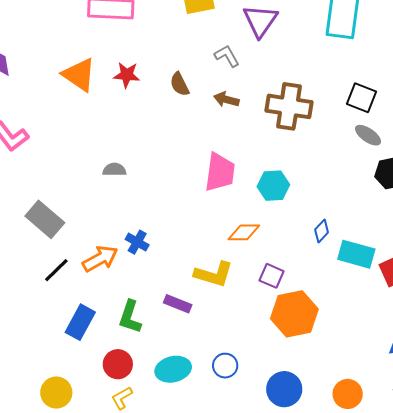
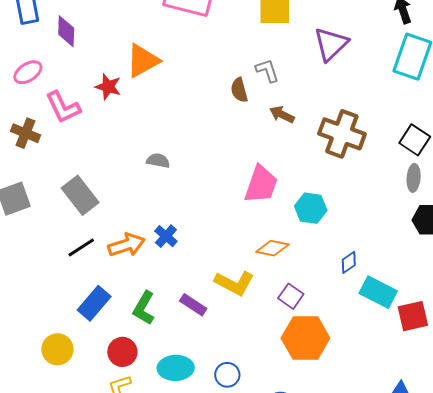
gray L-shape: (227, 56) -> (267, 71), moved
orange triangle: (79, 75) -> (143, 61), turned 45
red star: (127, 75) -> (108, 87), moved
gray ellipse: (368, 135) -> (414, 178), turned 48
yellow circle: (56, 392) -> (57, 349), moved

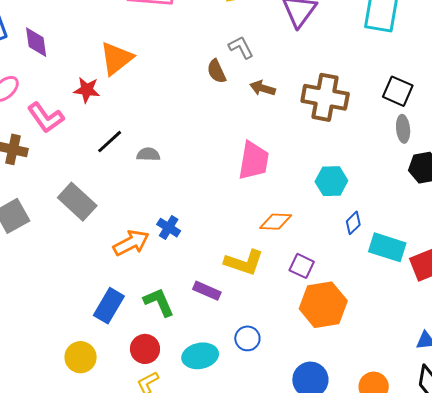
cyan hexagon: (311, 208) -> (331, 181), moved
black line: (81, 247) -> (110, 142), moved
green L-shape: (144, 308) -> (159, 302), turned 136
blue circle: (227, 375) -> (247, 338), moved

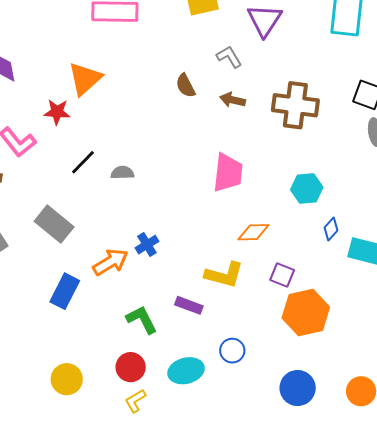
gray L-shape: (241, 47) -> (229, 57), moved
blue cross: (169, 228) -> (147, 245), turned 30
blue rectangle: (109, 306) -> (65, 291), moved

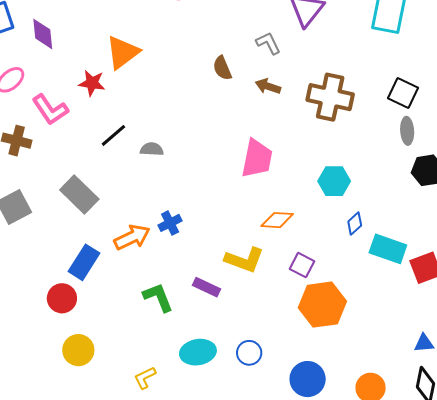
blue circle: (232, 351) -> (249, 353), moved
red circle: (131, 367) -> (62, 298), moved

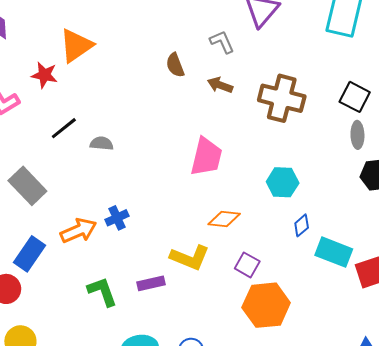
purple rectangle: (207, 287) -> (151, 283), turned -40

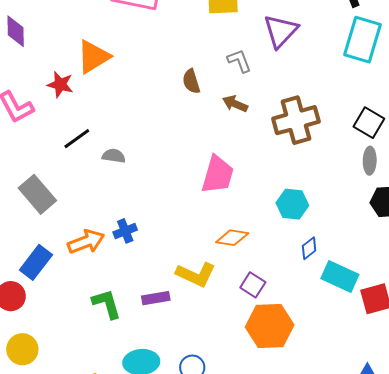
brown cross: (282, 98) -> (296, 120), turned -33

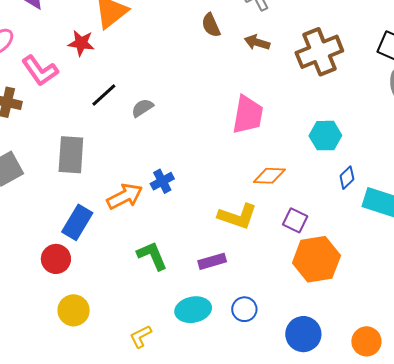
gray semicircle: (114, 156) -> (142, 108), turned -35
gray rectangle: (37, 194) -> (71, 155), turned 51
purple rectangle: (156, 298) -> (212, 261), moved

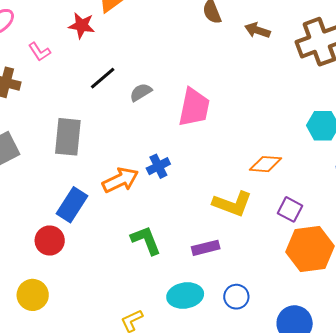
pink L-shape: (40, 71) -> (39, 52), size x0.6
pink trapezoid: (248, 115) -> (194, 107), moved
yellow circle: (74, 310) -> (33, 295), moved

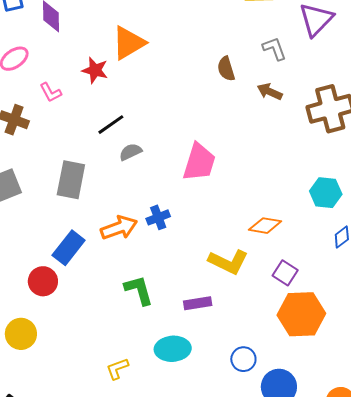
gray semicircle: (141, 92) -> (130, 152), moved
blue circle: (236, 297) -> (243, 359), moved

